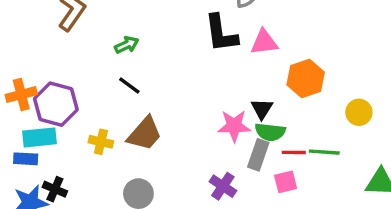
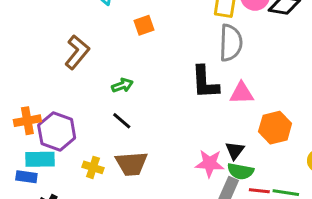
brown trapezoid: (145, 134) -> (131, 164), turned 40

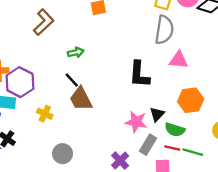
black L-shape: (205, 82) -> (139, 74), moved
pink triangle: (242, 93) -> (179, 60), moved
brown trapezoid: (131, 164) -> (81, 99), moved, turned 60
green semicircle: (240, 171) -> (175, 130), moved

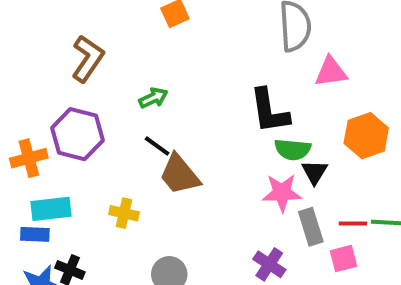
purple hexagon: (20, 82) -> (77, 134), moved
green semicircle: (175, 130) -> (293, 149), moved
gray rectangle: (148, 145) -> (311, 227), turned -36

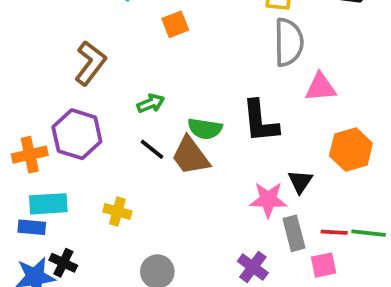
green semicircle: (293, 149) -> (205, 129), moved
brown trapezoid: (180, 175) -> (190, 156), moved

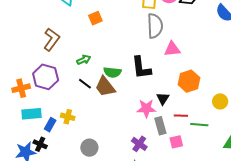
blue rectangle: (32, 227) -> (50, 125), moved, turned -64
red line: (334, 232) -> (181, 116), moved

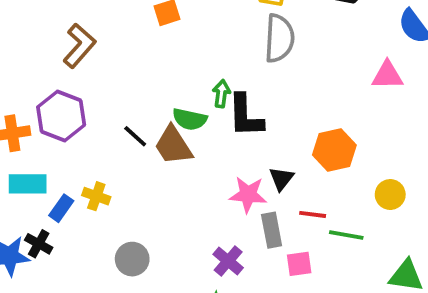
pink triangle: (172, 49) -> (387, 75), moved
green arrow: (84, 60) -> (221, 94), moved, turned -64

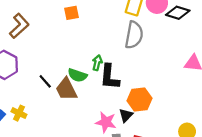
orange hexagon: (334, 150) -> (140, 99), moved

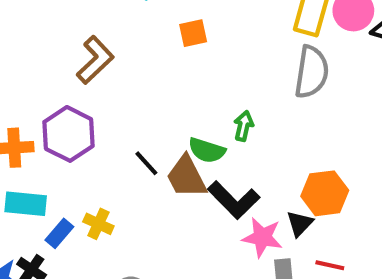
black L-shape: (110, 77) -> (234, 200), moved, turned -48

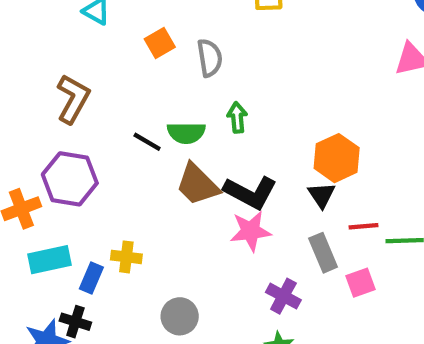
gray semicircle: (312, 72) -> (210, 58), moved, size x0.7
green semicircle: (207, 150) -> (186, 133), moved
black line: (146, 163) -> (147, 142), moved
pink star: (262, 237) -> (251, 231), moved

